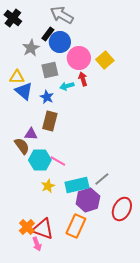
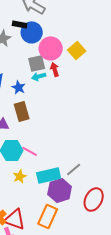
black rectangle: (48, 34) -> (20, 24), turned 64
gray square: (50, 70) -> (37, 63), moved
brown rectangle: (50, 121) -> (22, 111), turned -30

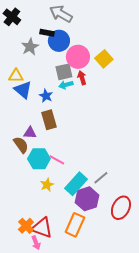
cyan rectangle: (49, 175) -> (76, 184), turned -35

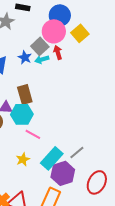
blue circle: (59, 41) -> (60, 15), moved
gray square: (64, 72) -> (40, 46), turned -30
blue star: (46, 96) -> (25, 57), moved
cyan hexagon: (39, 159) -> (22, 114), moved

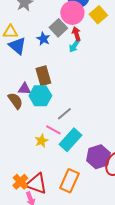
cyan arrow: (42, 59) -> (74, 46), moved, turned -40
pink line: (33, 134) -> (53, 130), moved
gray line: (77, 152) -> (64, 114), moved
purple hexagon: (63, 173) -> (98, 157), moved

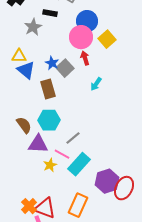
gray square: (58, 28) -> (65, 68), moved
cyan arrow: (74, 46) -> (96, 84), moved
brown rectangle: (43, 76) -> (48, 89), moved
purple triangle: (24, 89) -> (38, 144), moved, size x1.5

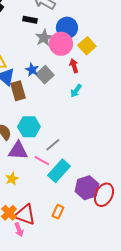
gray star: (33, 27) -> (44, 38), moved
red arrow: (85, 58) -> (74, 66), moved
brown rectangle: (48, 89) -> (18, 91), moved
yellow star: (50, 165) -> (12, 179), moved
orange rectangle: (78, 205) -> (58, 212), size x0.6

